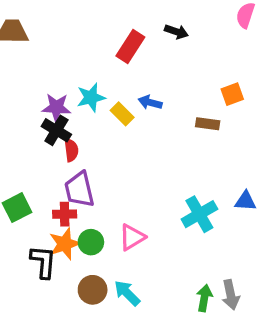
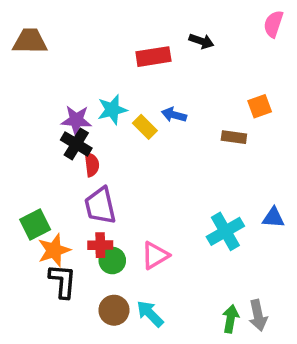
red rectangle: (130, 46) -> (153, 57), turned 48
red cross: (65, 214) -> (100, 245), moved
orange star: (65, 244) -> (54, 250), moved

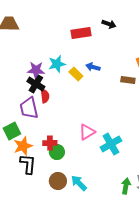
purple trapezoid: (100, 206) -> (29, 108), moved
cyan cross: (225, 231) -> (111, 144), moved
pink triangle: (155, 255) -> (87, 132), moved

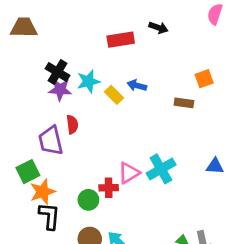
black cross: (36, 84) -> (57, 72), moved
red cross: (50, 143) -> (109, 188), moved
cyan cross: (111, 144) -> (161, 169), moved

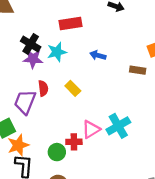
red rectangle: (121, 40) -> (70, 23), moved
yellow rectangle: (114, 95) -> (73, 88), moved
purple trapezoid: (51, 141) -> (25, 102), turned 35

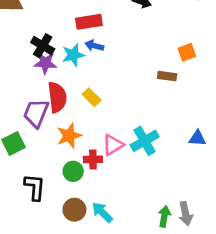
blue arrow: (98, 55) -> (94, 46), moved
red semicircle: (43, 88) -> (57, 97), size x1.6
orange star: (18, 145) -> (69, 136), moved

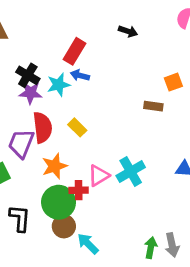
red rectangle: (89, 22) -> (75, 51), turned -50
green circle: (73, 171) -> (59, 202), size x1.6
brown circle: (74, 210) -> (64, 226), moved

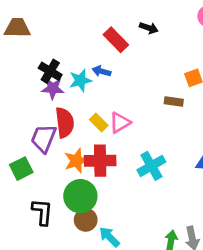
red rectangle: (75, 51) -> (116, 40), moved, turned -75
pink triangle: (99, 176) -> (120, 123), moved
red cross: (79, 190) -> (100, 161), moved, size x1.6

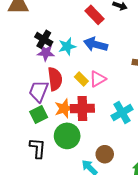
blue arrow: (101, 71) -> (96, 44), moved, size x1.6
green square: (21, 169) -> (39, 115), moved
brown circle: (86, 220) -> (105, 154), moved

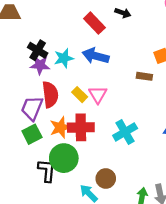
pink triangle: (98, 79) -> (98, 95), turned -30
black L-shape: (38, 148) -> (47, 171), moved

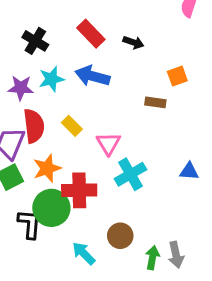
black arrow: (123, 13) -> (133, 42), moved
black cross: (38, 50) -> (35, 41), moved
pink triangle: (98, 95) -> (109, 143), moved
red cross: (81, 127) -> (79, 190), moved
brown circle: (106, 178) -> (120, 236), moved

